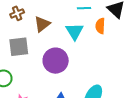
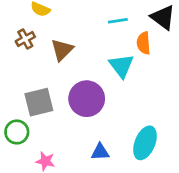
cyan triangle: (75, 31) -> (121, 66), moved
gray square: (19, 47) -> (39, 102), moved

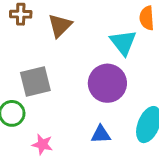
brown cross: (25, 39) -> (21, 14), turned 30
purple circle: (87, 99) -> (107, 83), moved

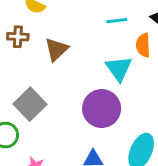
gray square: (35, 81) -> (30, 104), turned -32

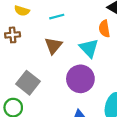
cyan line: (117, 21) -> (57, 17), moved
brown triangle: (56, 49) -> (53, 46), moved

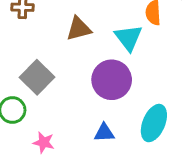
brown triangle: (53, 46) -> (79, 29), turned 30

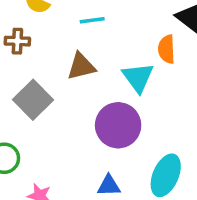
gray square: (37, 77) -> (33, 100), moved

